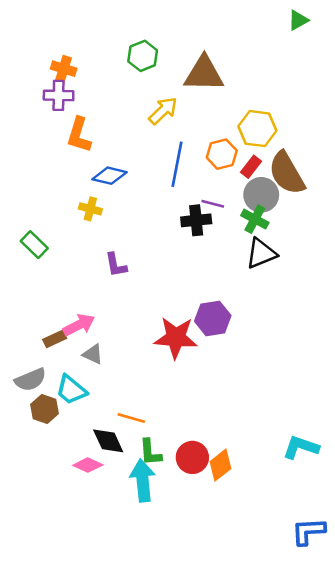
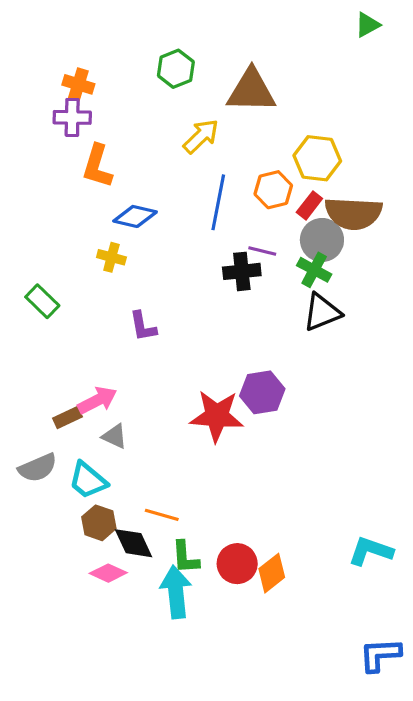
brown semicircle: (287, 173) -> (353, 213), turned -57
brown hexagon: (44, 409) -> (99, 523), moved

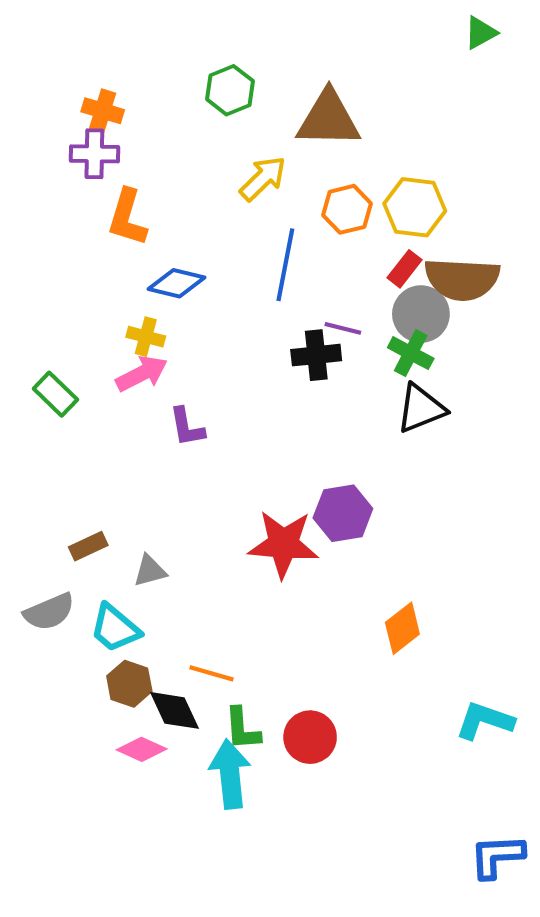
orange hexagon: (273, 190) -> (347, 209), moved
pink arrow: (97, 400) -> (142, 374), moved
gray triangle: (115, 436) -> (150, 571), turned -40
orange diamond: (272, 573) -> (402, 628), moved

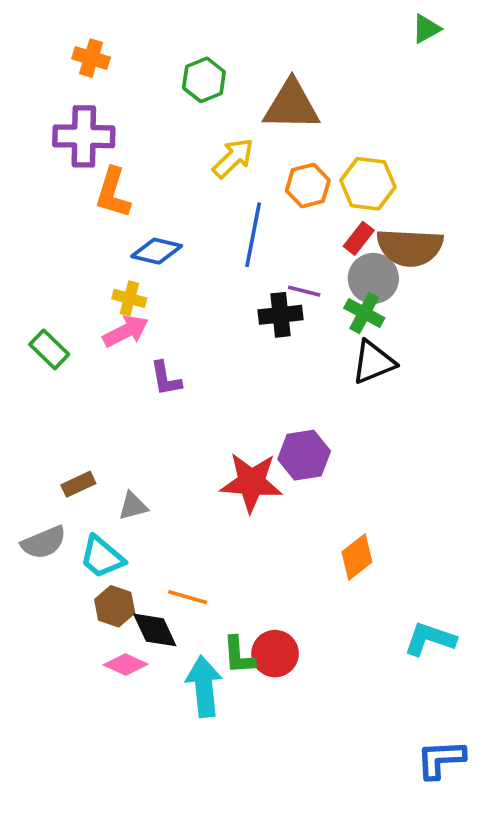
orange cross: (103, 111) -> (91, 58), moved
purple cross: (94, 154) -> (84, 136), size x1.4
green L-shape: (242, 729) -> (239, 655), moved

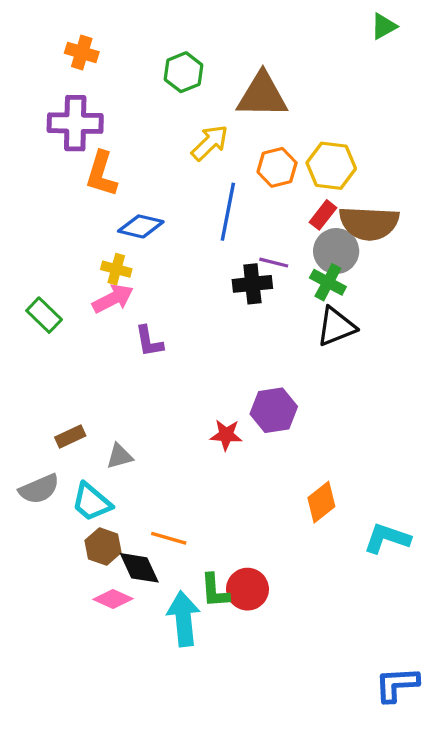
red star: (251, 482) -> (226, 435), size x0.6
cyan L-shape: (430, 639) -> (387, 538), moved

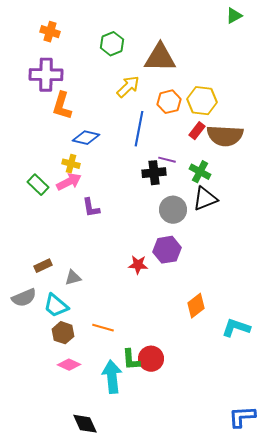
gray circle: (336, 251) -> (173, 210), moved
green rectangle: (44, 315) -> (38, 185), moved
black diamond: (139, 568) -> (85, 424), moved

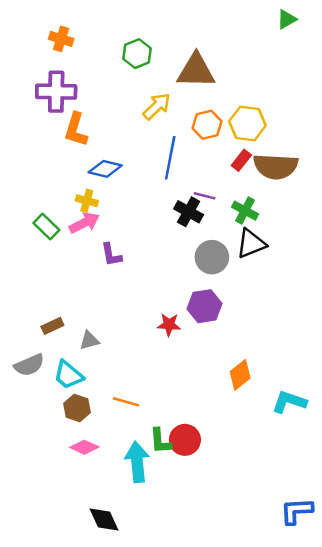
black cross: (154, 173) -> (189, 212), turned 35

